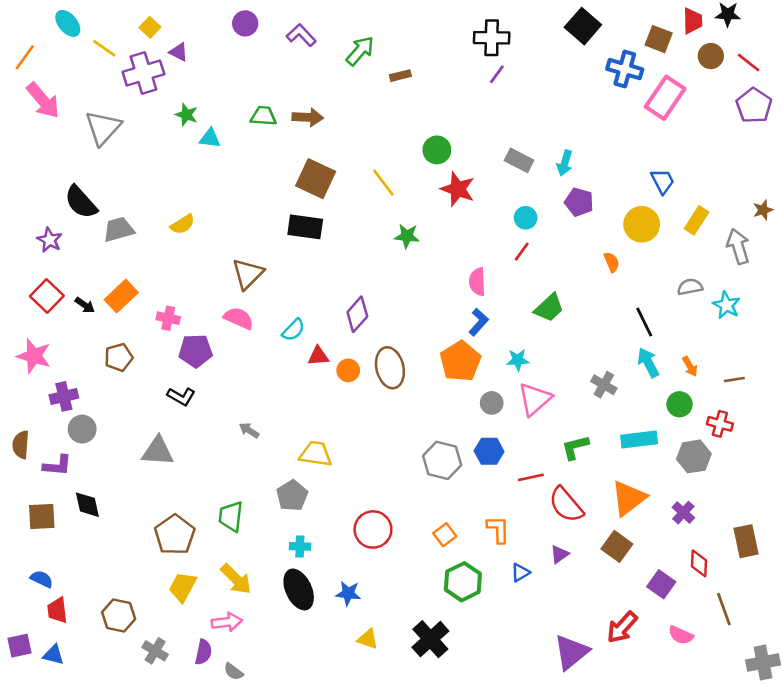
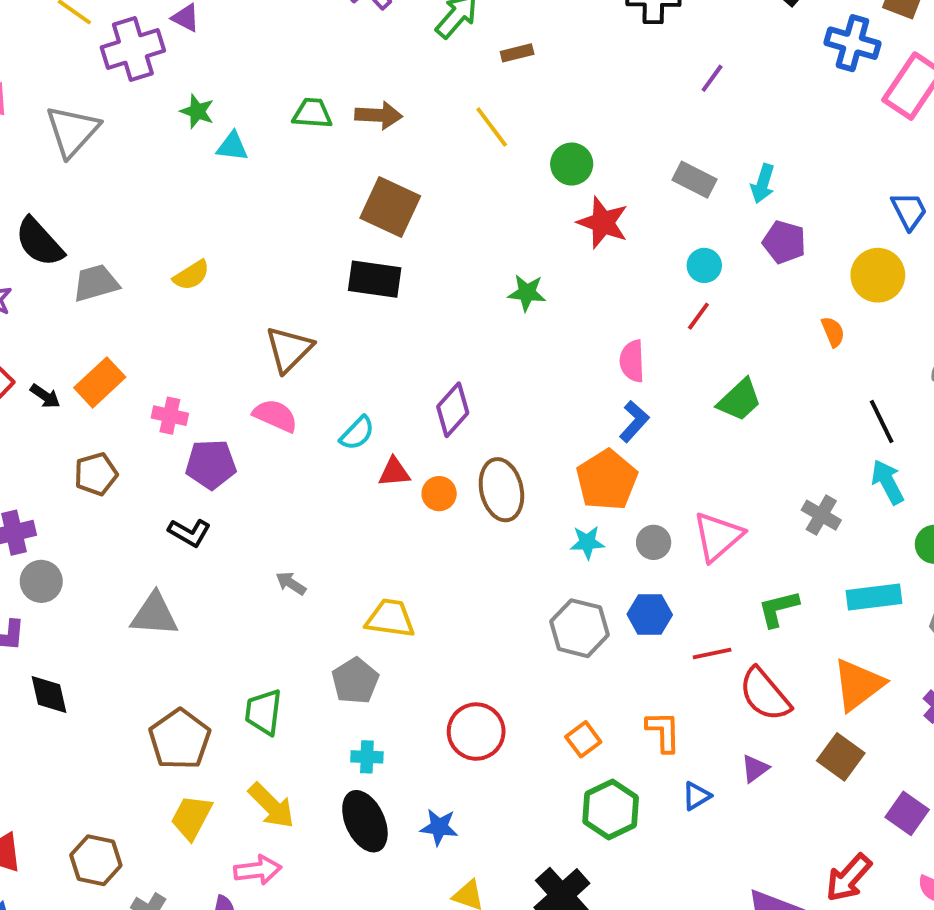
purple line: (497, 74) -> (712, 78), moved
yellow line: (383, 183) -> (492, 127), moved
cyan star: (518, 360) -> (587, 542), moved

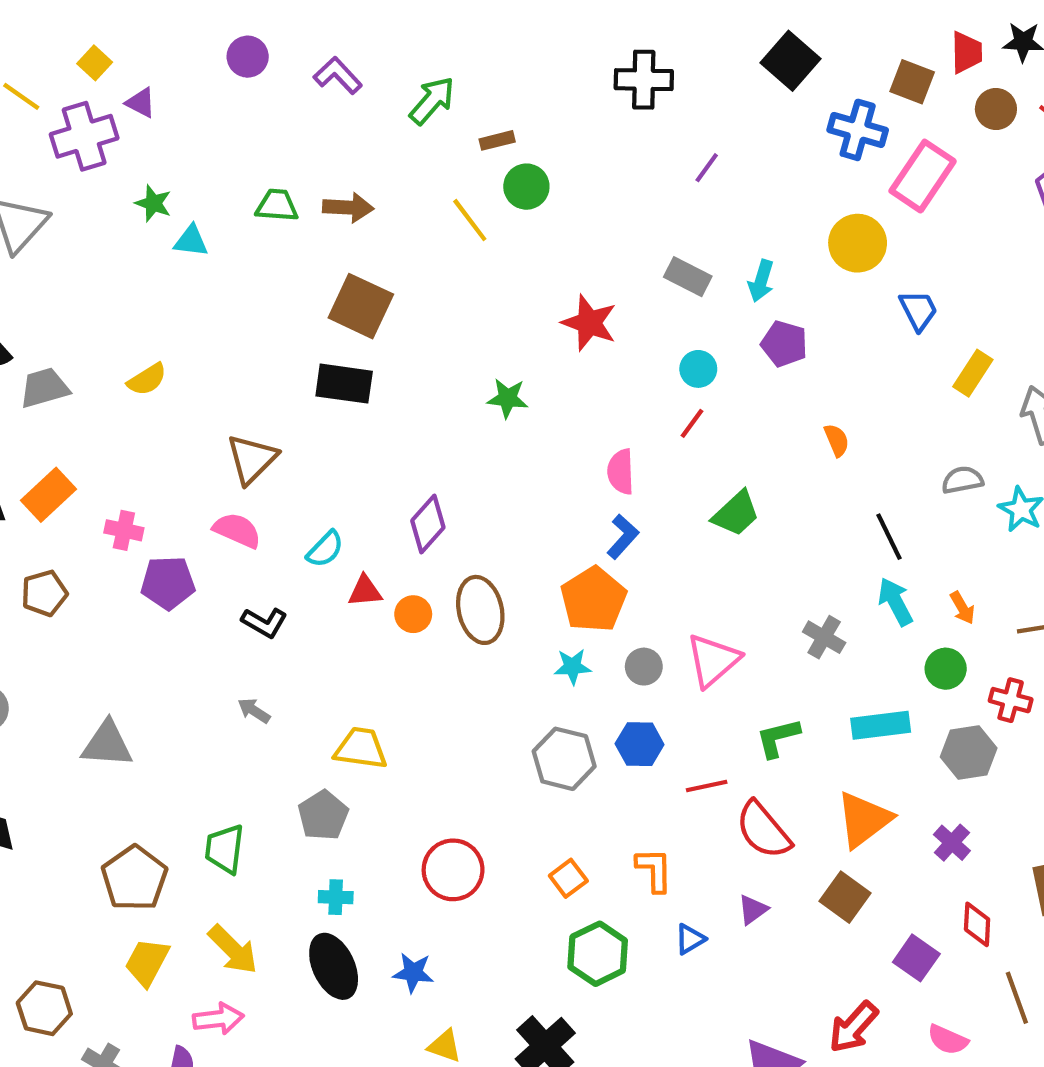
green circle: (572, 164) -> (526, 187), moved
yellow circle: (878, 275) -> (858, 243), moved
black L-shape: (189, 533) -> (264, 623), moved

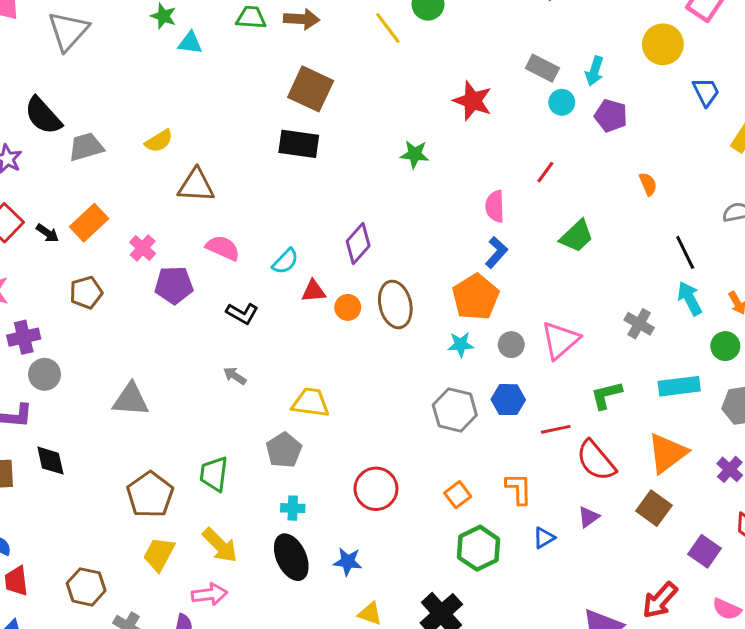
cyan circle: (698, 369) -> (562, 102), moved
brown triangle: (252, 459) -> (196, 186), moved, turned 48
pink cross: (124, 530) -> (143, 248), turned 30

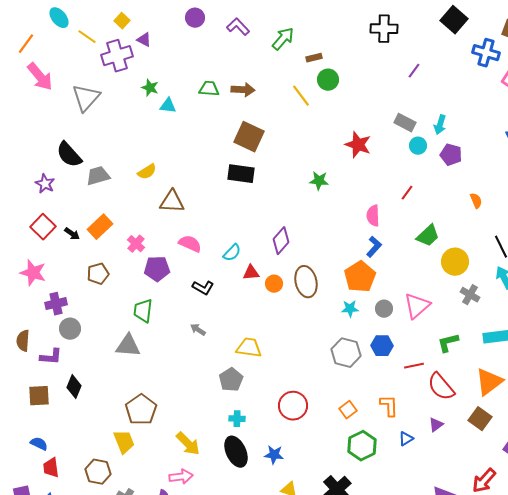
yellow circle: (663, 44) -> (455, 262), moved
black diamond: (50, 461) -> (74, 387), turned 35
green trapezoid: (214, 474) -> (143, 311), moved
yellow trapezoid: (159, 554) -> (124, 442), moved, turned 130

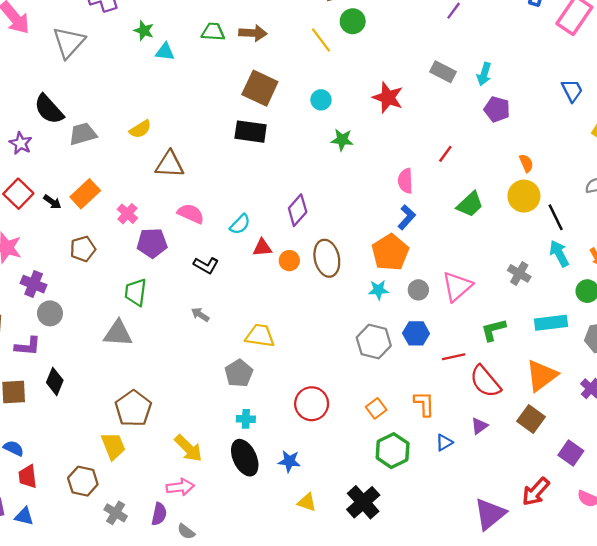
cyan circle: (418, 146) -> (321, 100), moved
yellow circle: (455, 262) -> (524, 196), moved
purple cross: (56, 304) -> (34, 284), turned 35

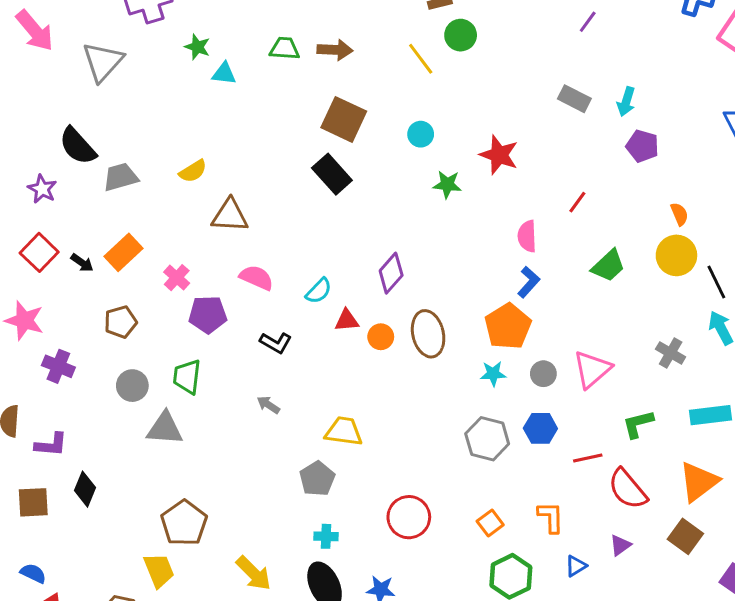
red star: (388, 98) -> (499, 155), moved
black rectangle: (251, 132) -> (332, 174), turned 40
gray circle: (50, 313) -> (132, 386), moved

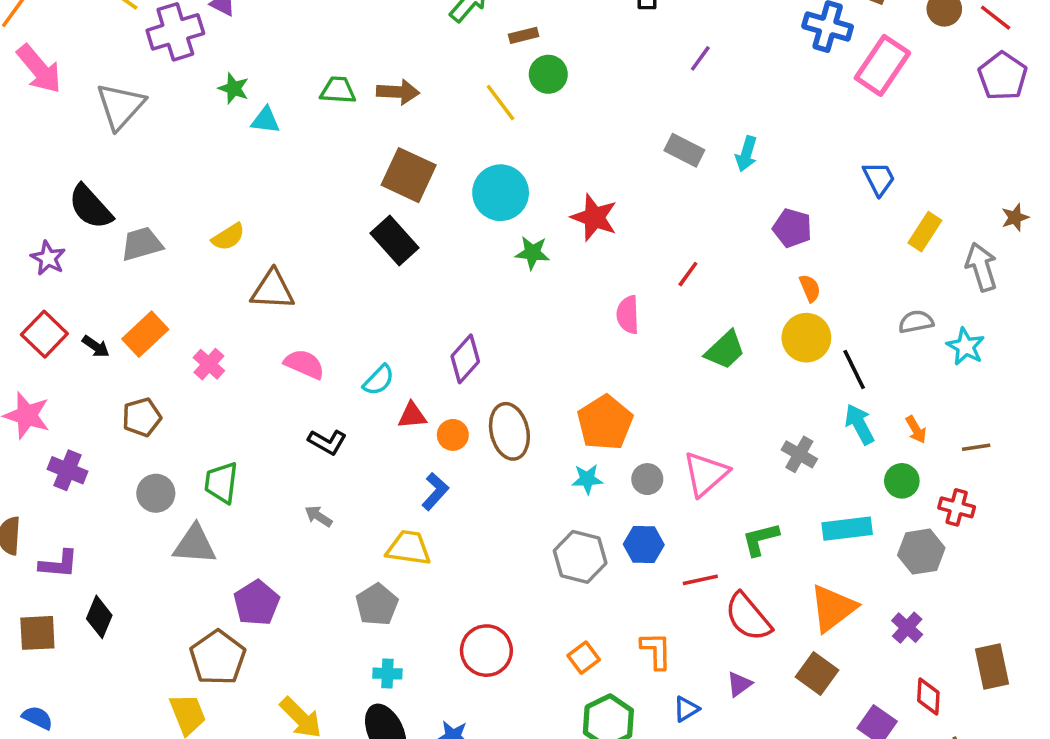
cyan circle: (421, 134) -> (501, 193), size x1.8
purple pentagon: (642, 146) -> (792, 228), moved
blue L-shape: (529, 282) -> (435, 491), moved
purple pentagon: (208, 315) -> (257, 603), moved, turned -30

